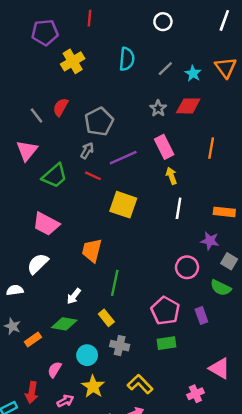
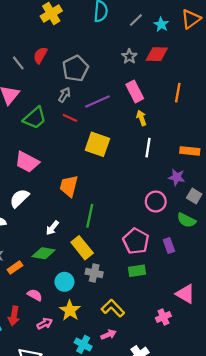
orange triangle: (226, 67) -> (191, 19), turned 30
yellow rectangle: (106, 318) -> (82, 248), size x1.5
pink semicircle: (55, 370) -> (35, 295), turned 88

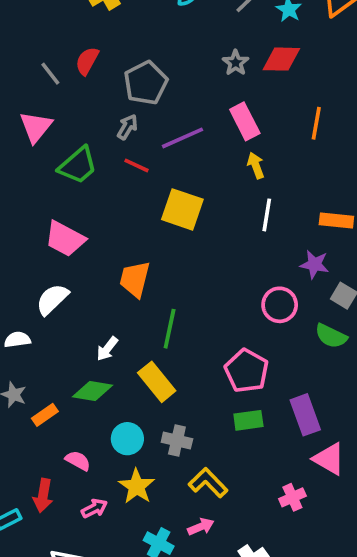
purple rectangle: (169, 245) -> (305, 415), moved, size x1.5
gray cross: (94, 273) -> (177, 441), moved

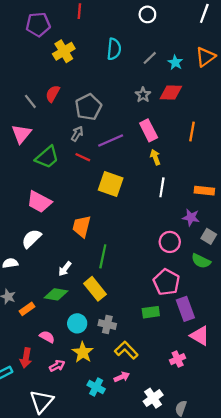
pink pentagon: (247, 371) -> (166, 282), moved

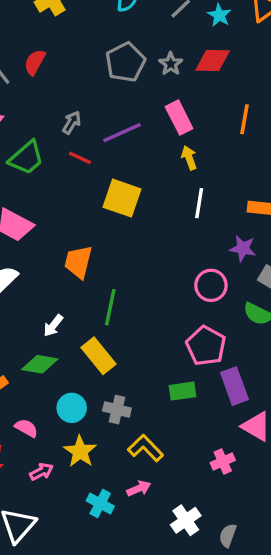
gray pentagon: (88, 107) -> (125, 62), moved

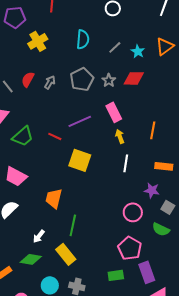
orange line: (245, 119) -> (153, 130), moved
gray arrow: (72, 123) -> (50, 82), moved

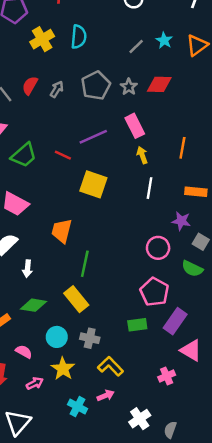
cyan semicircle: (83, 39) -> (79, 37), moved
cyan star: (138, 51) -> (164, 40), moved
white arrow: (39, 236) -> (27, 269), moved, turned -32
purple rectangle: (147, 272) -> (175, 321), turned 55

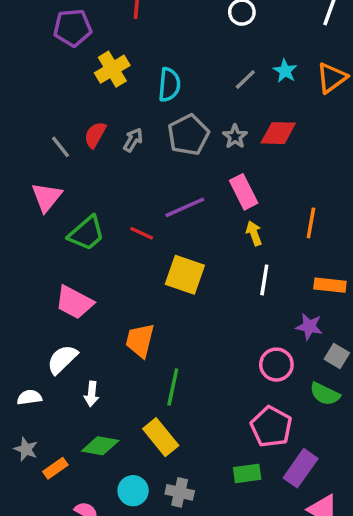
cyan semicircle: (79, 37) -> (169, 85), moved

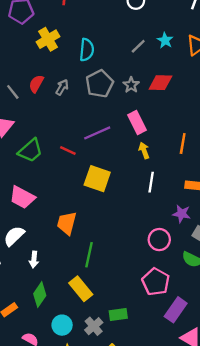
green diamond: (100, 446) -> (40, 295), turned -65
green rectangle: (247, 473) -> (118, 315), moved
gray cross: (180, 492) -> (94, 326), turned 36

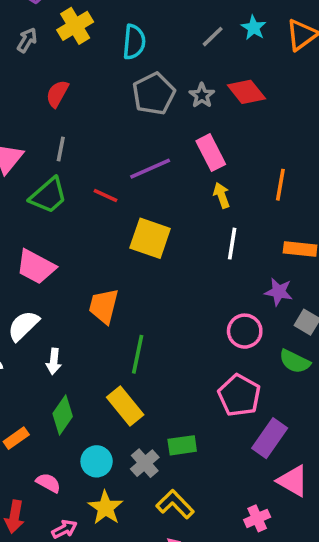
red diamond: (160, 83) -> (246, 92), turned 50
gray arrow: (62, 87) -> (27, 40), moved
gray line: (13, 92) -> (61, 149), moved, turned 49

